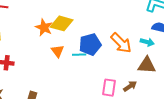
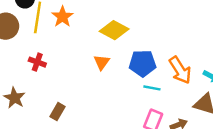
orange star: (44, 27) -> (62, 17), moved
cyan line: (79, 55) -> (152, 88), moved

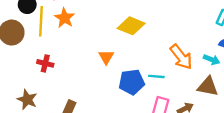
yellow diamond: (114, 30) -> (131, 26), moved
blue pentagon: (142, 63) -> (132, 82), moved

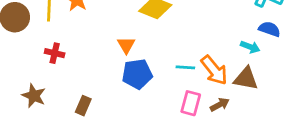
orange arrow: (181, 57) -> (214, 70), moved
blue pentagon: (132, 82) -> (137, 74), moved

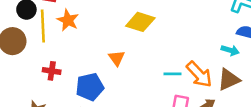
blue pentagon: (137, 74) -> (90, 87), moved
brown triangle: (246, 79) -> (229, 80), turned -30

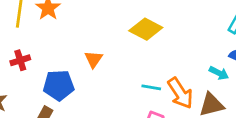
yellow diamond: (140, 22) -> (146, 29), moved
red cross: (52, 71) -> (20, 60), turned -36

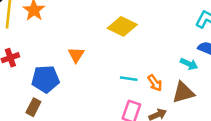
orange arrow: (180, 93) -> (155, 83), size x0.6

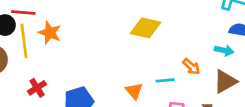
orange triangle: (76, 55) -> (134, 91), moved
orange arrow: (155, 83) -> (191, 67), moved

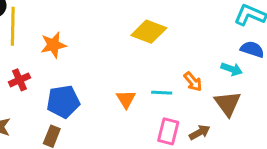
orange star: (50, 33) -> (53, 45), moved, turned 30
brown triangle: (225, 81) -> (228, 104), turned -45

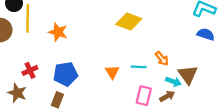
orange star: (53, 45) -> (58, 32), turned 30
cyan arrow: (232, 69) -> (173, 82), moved
red cross: (20, 80) -> (30, 70), moved

